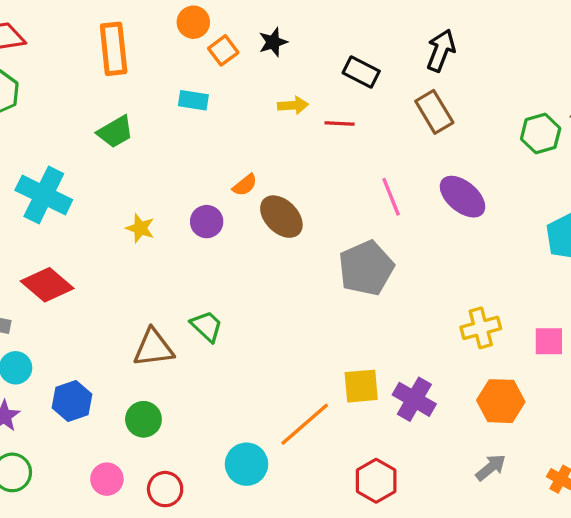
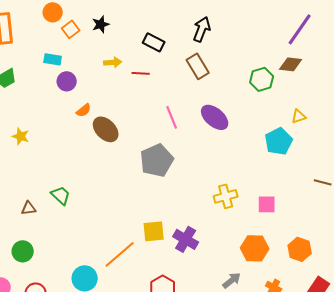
purple circle: (207, 222) -> (67, 81), moved
brown triangle: (153, 348) -> (29, 208), size x0.6
orange hexagon: (501, 401) -> (255, 248), moved

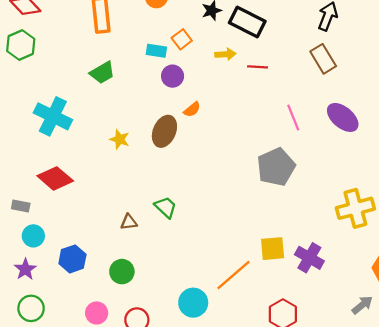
orange square: (71, 29) -> (182, 39), moved
black rectangle: (154, 42) -> (247, 22), moved, size x1.4
brown ellipse: (106, 129) -> (164, 131), moved, turned 68
yellow cross: (226, 196) -> (355, 208), size x1.4

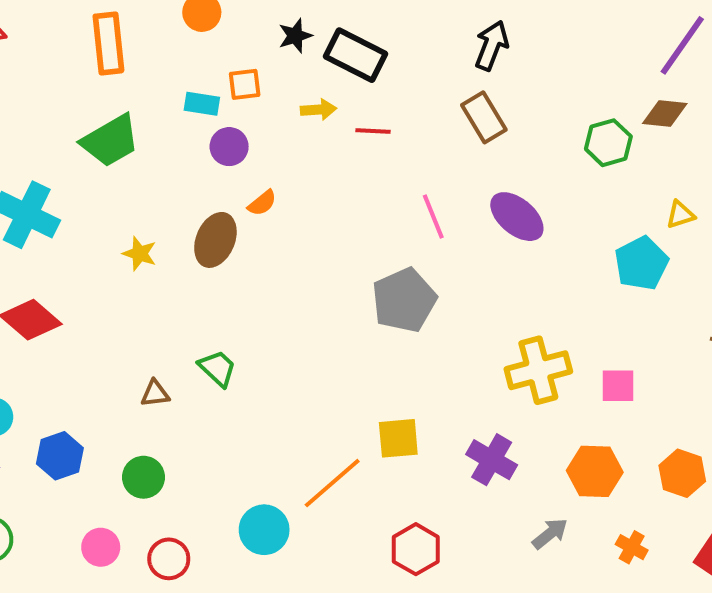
orange square: (182, 39) -> (245, 84), turned 30
green trapezoid: (102, 73) -> (110, 141), size x1.4
purple cross: (309, 258) -> (492, 460), moved

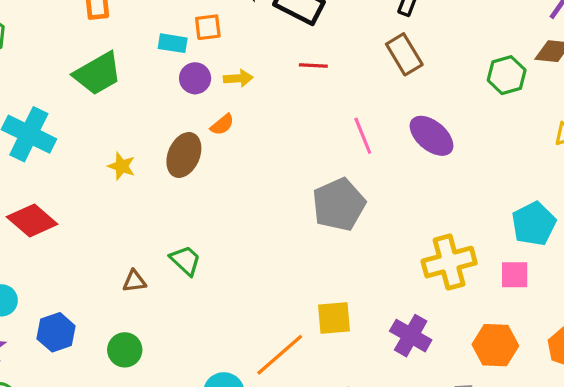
yellow arrow: (319, 110) -> (238, 78), moved
cyan pentagon: (641, 263) -> (534, 224), moved

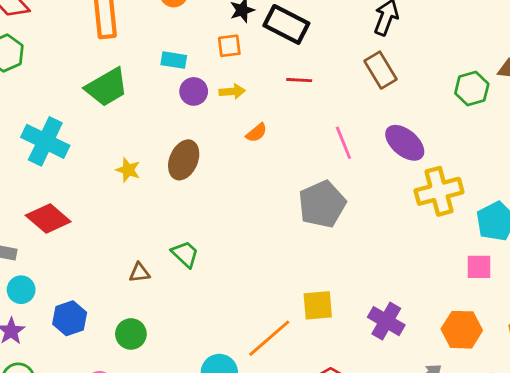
orange square: (208, 27) -> (229, 46), moved
orange semicircle: (222, 125) -> (256, 133), moved
yellow cross: (449, 262) -> (439, 191), moved

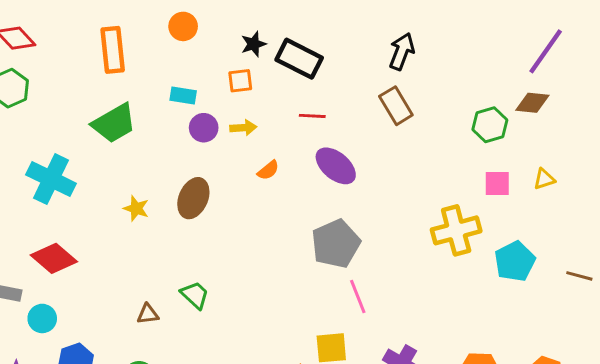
pink line: (343, 143) -> (358, 296), moved
purple ellipse: (405, 143) -> (336, 166), moved
pink square: (479, 267) -> (497, 183), moved
cyan circle: (21, 290) -> (42, 318), moved

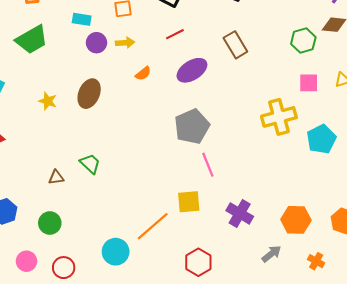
brown rectangle: (396, 106) -> (235, 45), moved
red line: (312, 116) -> (175, 34), turned -30
purple ellipse: (336, 166) -> (192, 70), turned -72

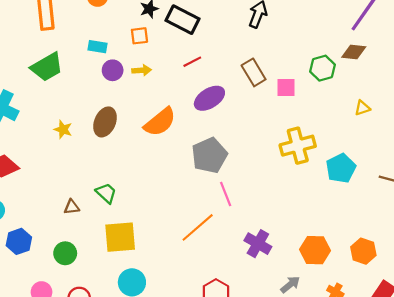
orange semicircle: (143, 73) -> (160, 122), moved, size x2.0
pink square: (309, 83) -> (286, 87), moved
yellow square: (189, 202) -> (120, 237), moved, size x1.4
orange line: (153, 226) -> (198, 227), moved

